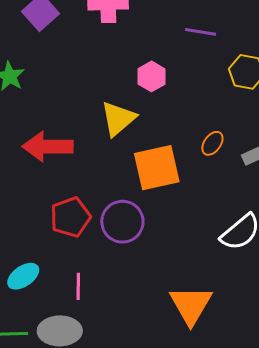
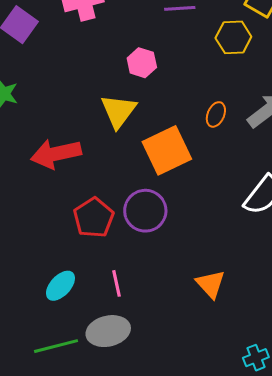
orange triangle: (191, 305) -> (211, 284), moved, size x0.7

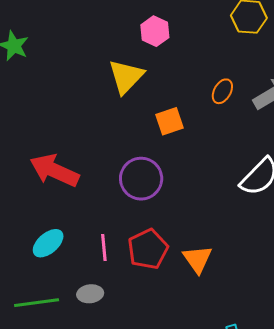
orange square: (167, 150) -> (170, 121), size x0.6
red arrow: (56, 154) -> (54, 170), moved, turned 30
red pentagon: (94, 218) -> (148, 249), moved
gray ellipse: (108, 331) -> (90, 294), size x0.6

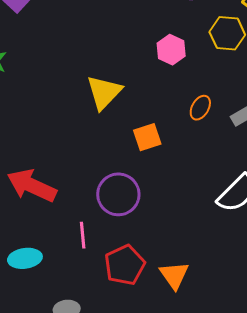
pink hexagon: (155, 31) -> (171, 50), moved
cyan ellipse: (48, 243) -> (25, 258), turned 32
pink line: (104, 248) -> (83, 235), moved

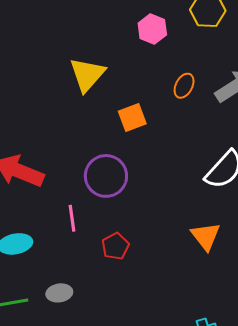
red pentagon: (125, 265) -> (115, 246), size x0.7
orange triangle: (174, 275) -> (206, 236), moved

